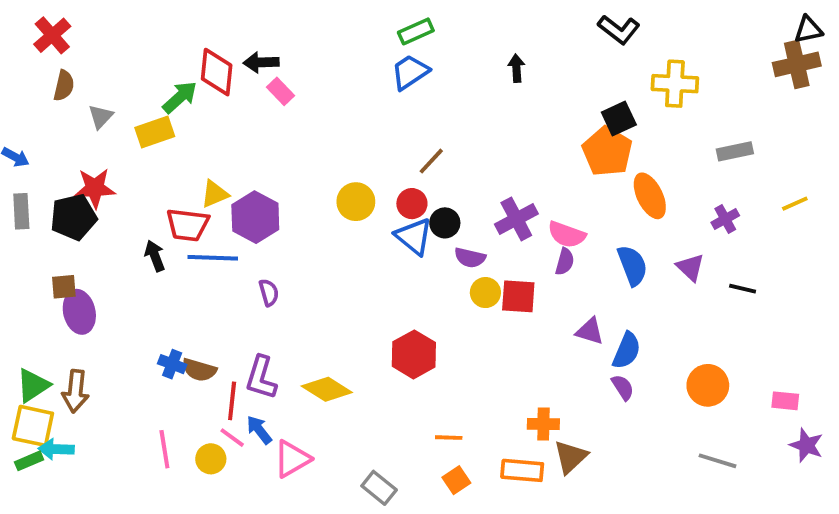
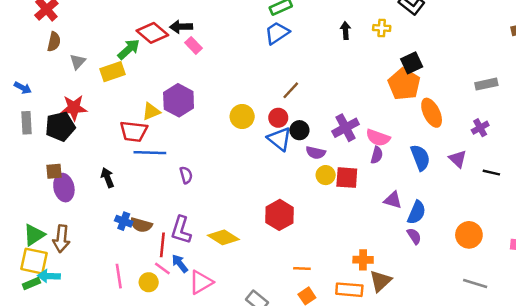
red diamond: (217, 72) -> (152, 33), turned -56
yellow cross: (675, 84) -> (382, 28), moved, size x0.6
purple hexagon: (255, 217) -> (179, 100), moved
black arrow: (155, 256) -> (108, 178), moved

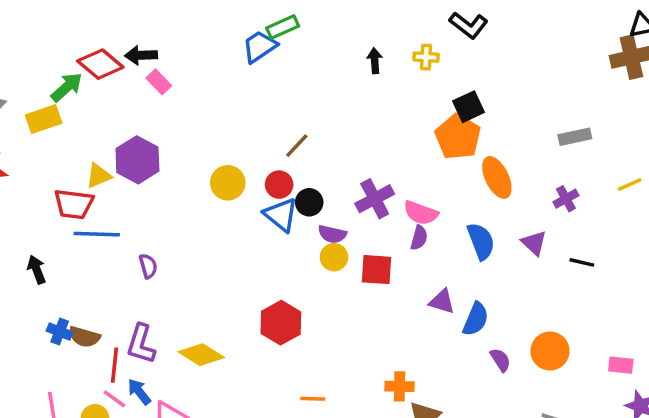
blue trapezoid: (277, 33) -> (260, 46), moved
yellow circle: (326, 175) -> (334, 257), moved
purple semicircle: (414, 236) -> (500, 360), moved

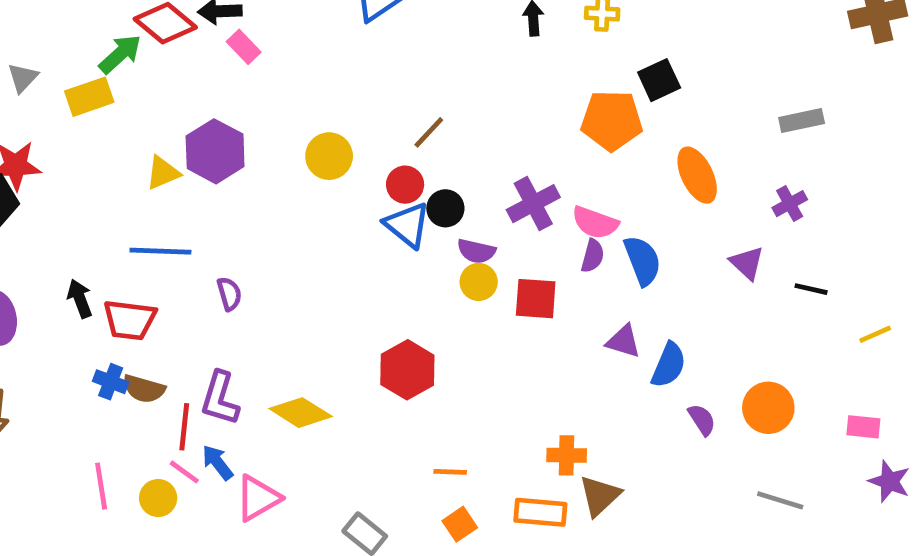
orange pentagon: (458, 137) -> (612, 120), moved, turned -30
yellow circle: (228, 183) -> (329, 156), moved
yellow line: (630, 185) -> (875, 334), moved
red trapezoid: (74, 204) -> (130, 320), moved
blue semicircle: (481, 241) -> (642, 261), moved

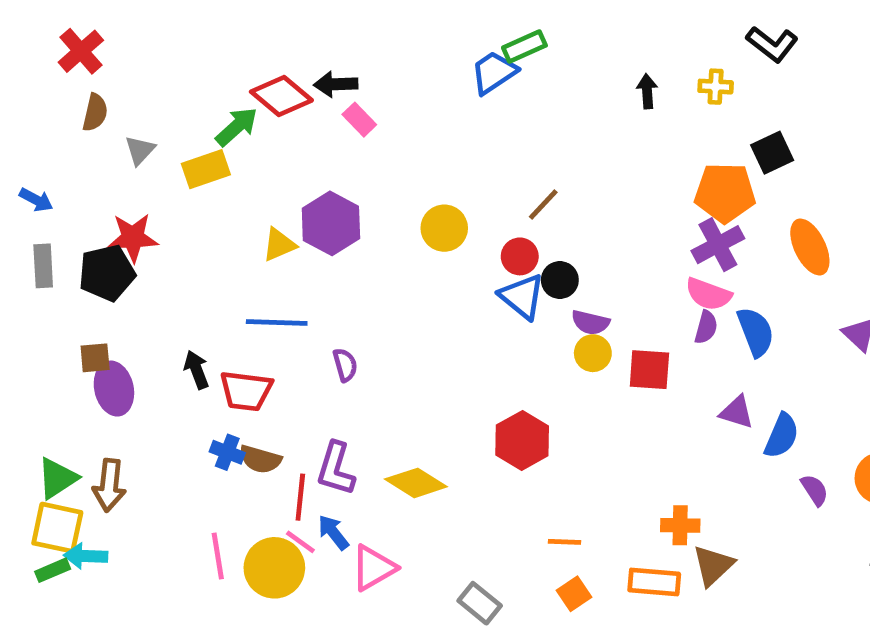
purple cross: (533, 204) -> (718, 245), moved
yellow circle: (158, 498) -> (274, 568), size x1.6

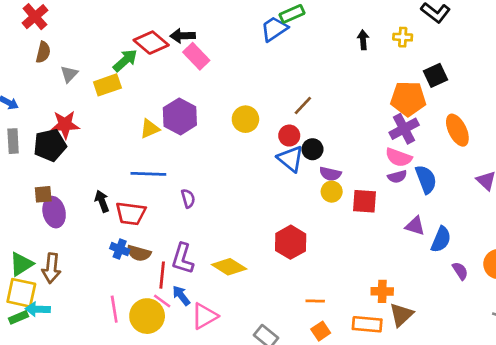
pink rectangle: (359, 120) -> (196, 56), size x1.4
purple semicircle: (706, 327) -> (397, 177), turned 60

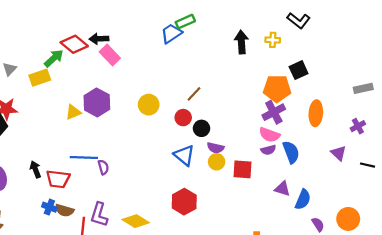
black arrow: (363, 40) -> (241, 42), size x1.5
orange ellipse: (457, 130) -> (316, 113), turned 30
blue triangle: (291, 159) -> (184, 155), moved
blue line: (148, 174) -> (84, 157), moved

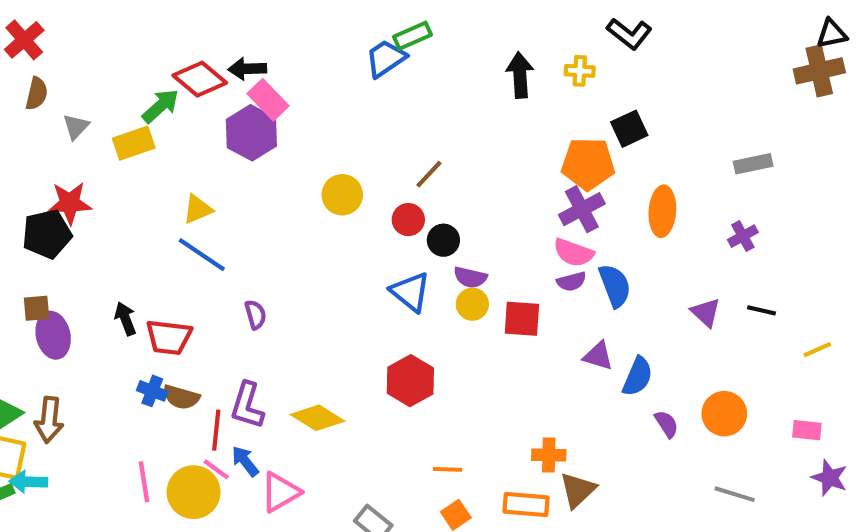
purple hexagon: (97, 102) -> (251, 133), moved
purple triangle: (338, 153) -> (706, 312), moved
blue line: (84, 157) -> (202, 255), moved, turned 32

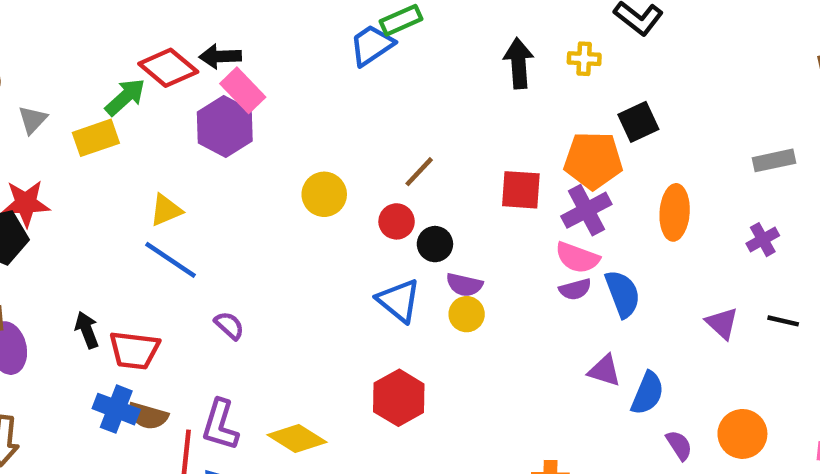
purple semicircle: (256, 315) -> (229, 325), turned -32
red square: (522, 319) -> (521, 190), moved
blue cross: (152, 391) -> (116, 409), size x1.4

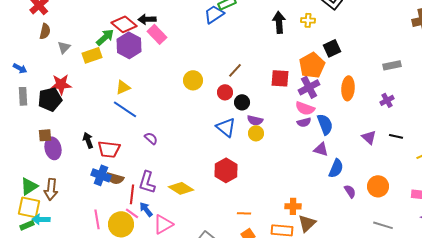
purple hexagon: (225, 126) -> (129, 45), moved
orange pentagon: (593, 160) -> (312, 65), turned -30
purple triangle: (605, 371) -> (321, 149), moved

